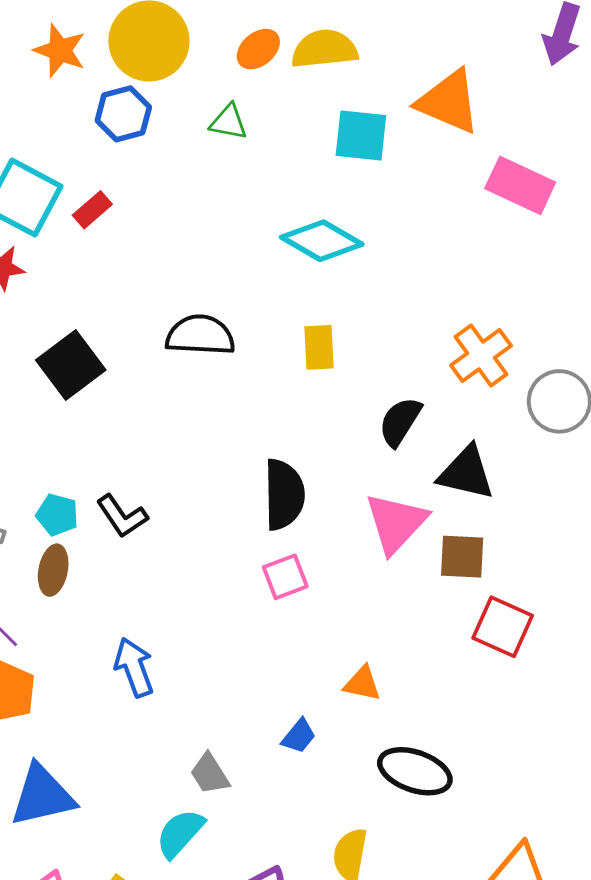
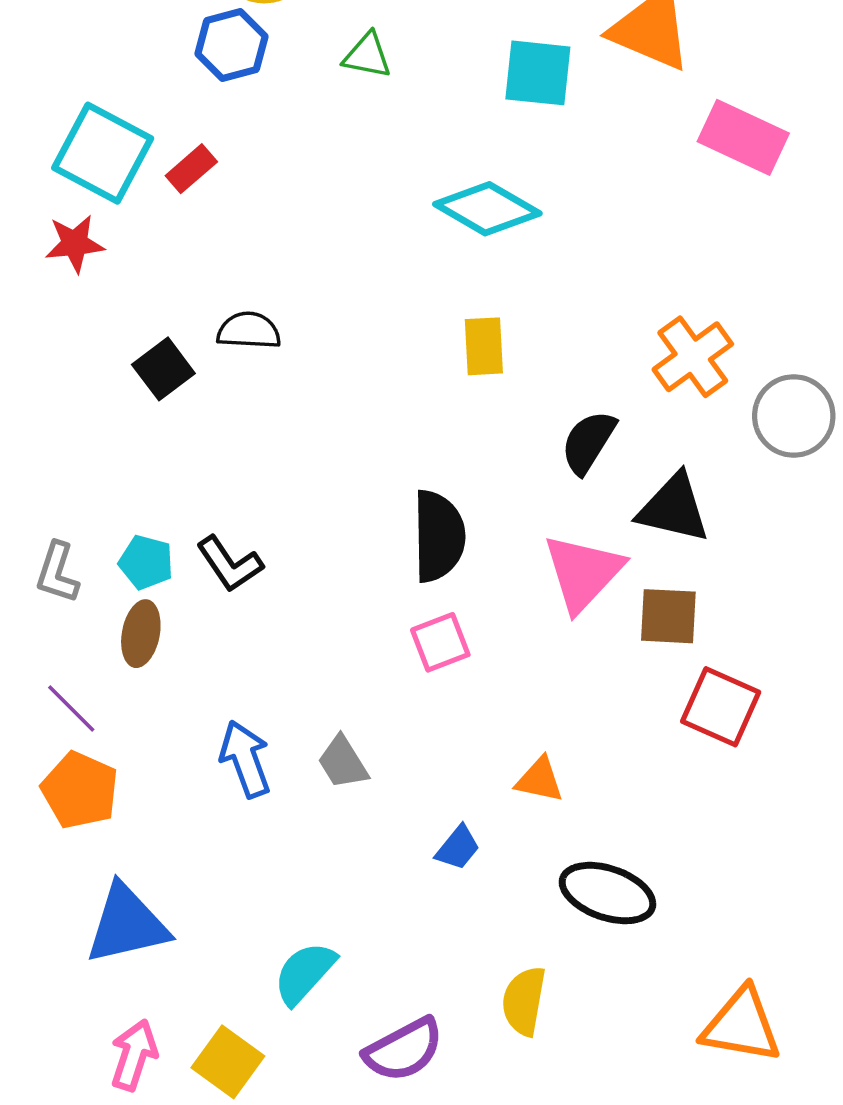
black semicircle: (200, 335) -> (249, 331), moved, size x0.7
black square: (71, 365) -> (163, 369), size x0.7
gray trapezoid: (210, 774) -> (343, 762), moved

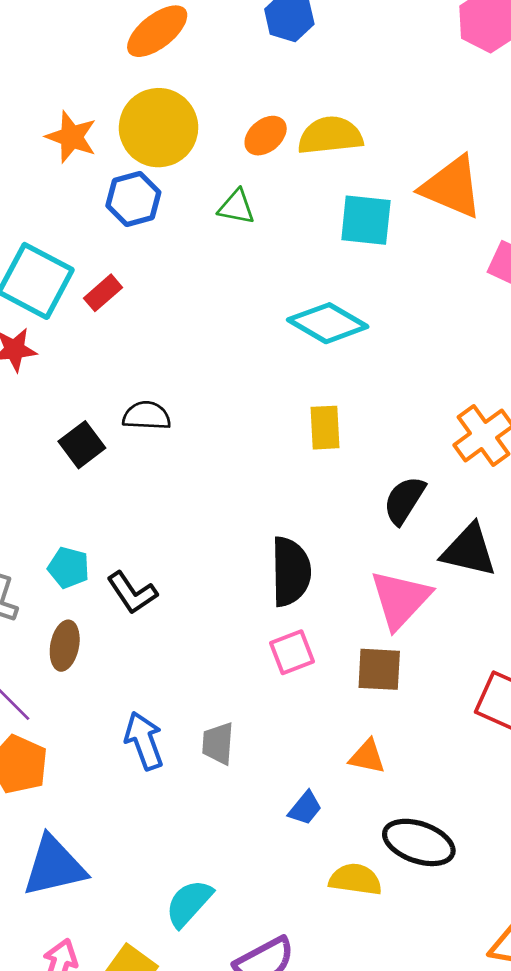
cyan pentagon: (146, 562) -> (69, 568), moved
brown square: (668, 616) -> (379, 669), moved
gray trapezoid: (343, 762) -> (218, 743), turned 36
yellow semicircle: (524, 1001) -> (355, 879), moved, turned 88

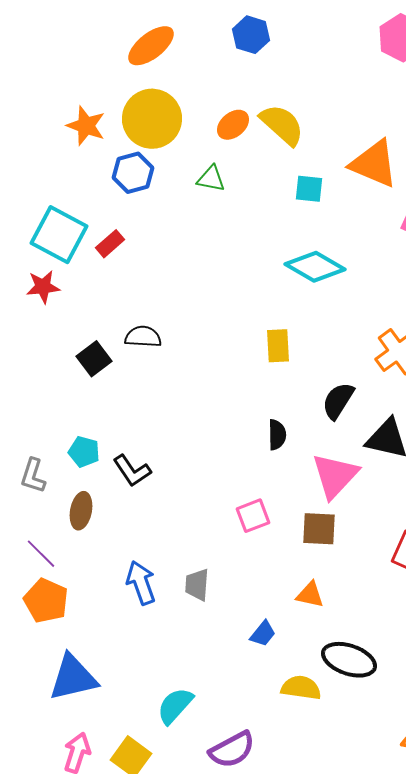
yellow semicircle: (330, 136) -> (282, 125), turned 48
cyan square: (366, 220) -> (309, 189), size x0.7
cyan diamond: (328, 323) -> (315, 267), moved
black semicircle: (291, 572) -> (277, 435), moved, size x0.6

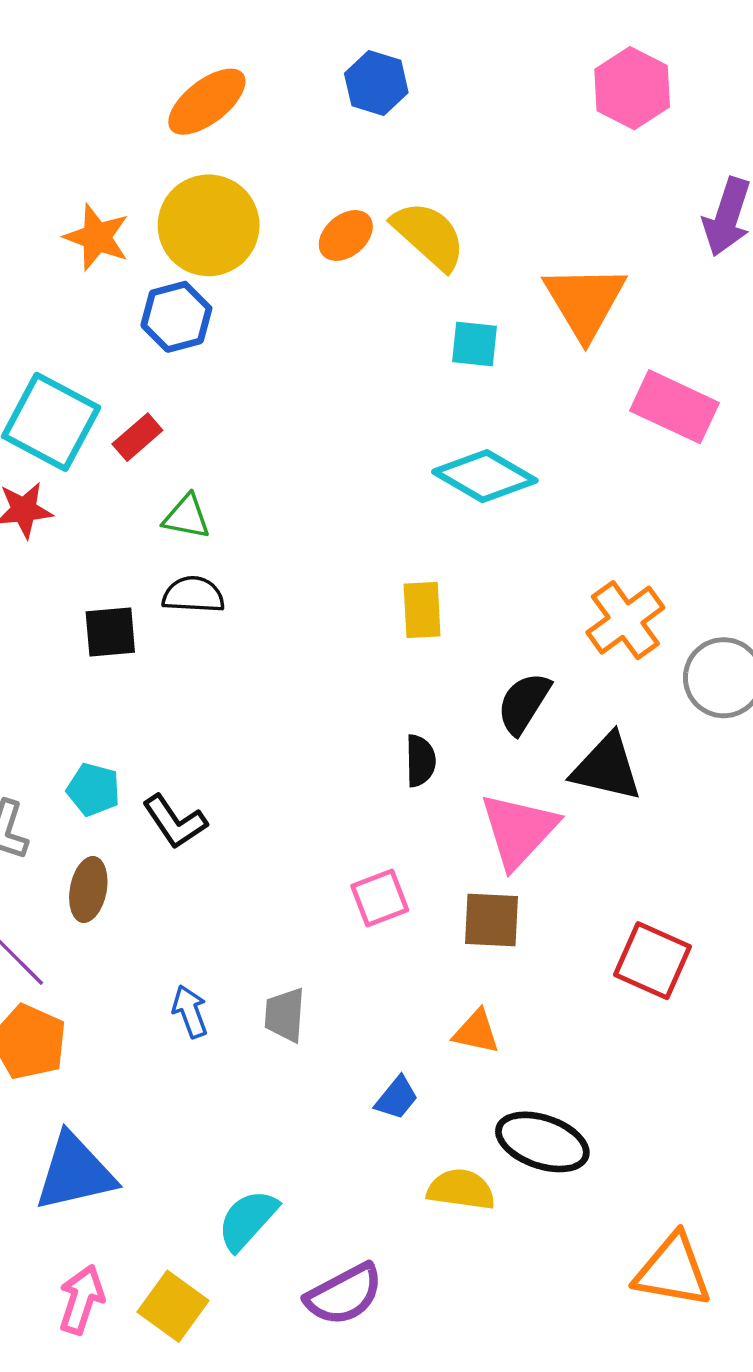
orange triangle: (374, 164) -> (585, 302), turned 36
green triangle: (211, 179) -> (187, 517), moved
black square: (94, 359) -> (110, 632), turned 32
blue arrow: (141, 583) -> (190, 1011), size x0.7

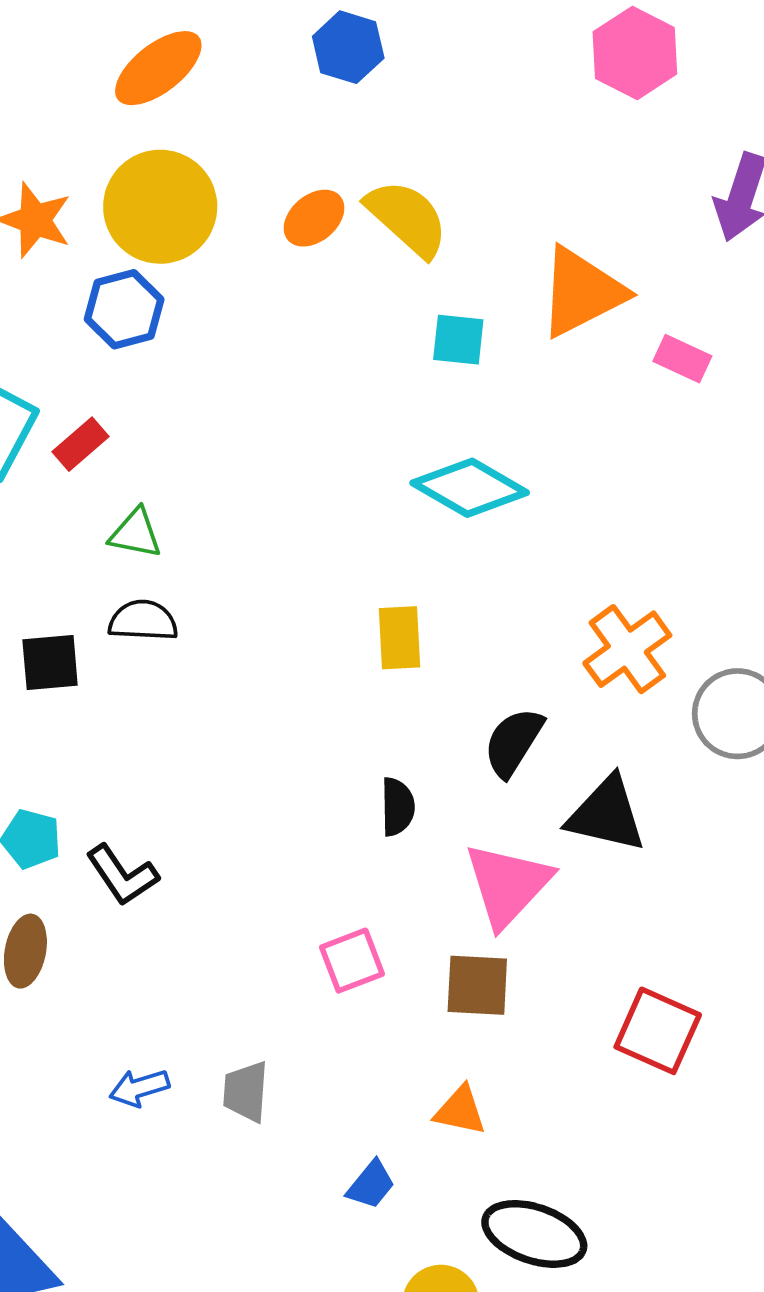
orange triangle: (585, 302) -> (582, 292), turned 34
pink rectangle: (675, 407) -> (682, 359), moved, size x0.6
blue arrow: (190, 1011) -> (139, 1088), turned -87

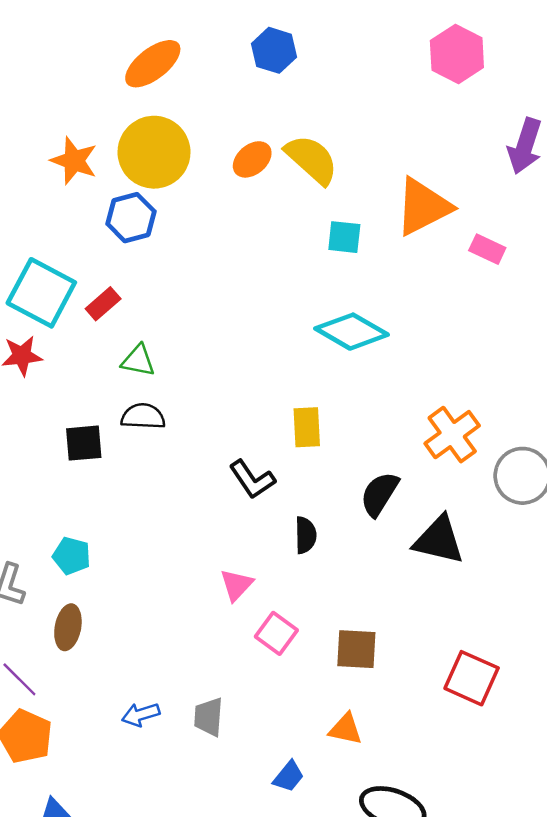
black L-shape: (122, 875) -> (252, 479), moved
pink triangle: (508, 885) -> (236, 585), moved, size x0.6
pink square: (352, 961) -> (276, 633), turned -33

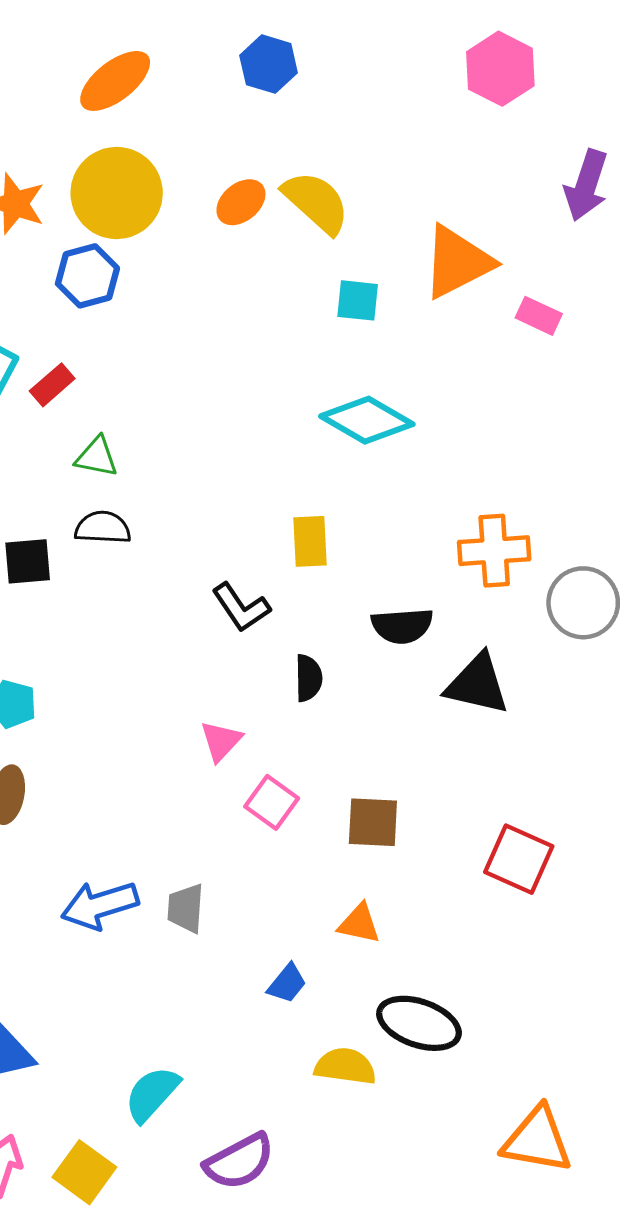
orange cross: (452, 435) -> (494, 551), turned 32
black semicircle: (379, 494) -> (402, 626), turned -126
blue arrow: (141, 715) -> (100, 905), size x1.6

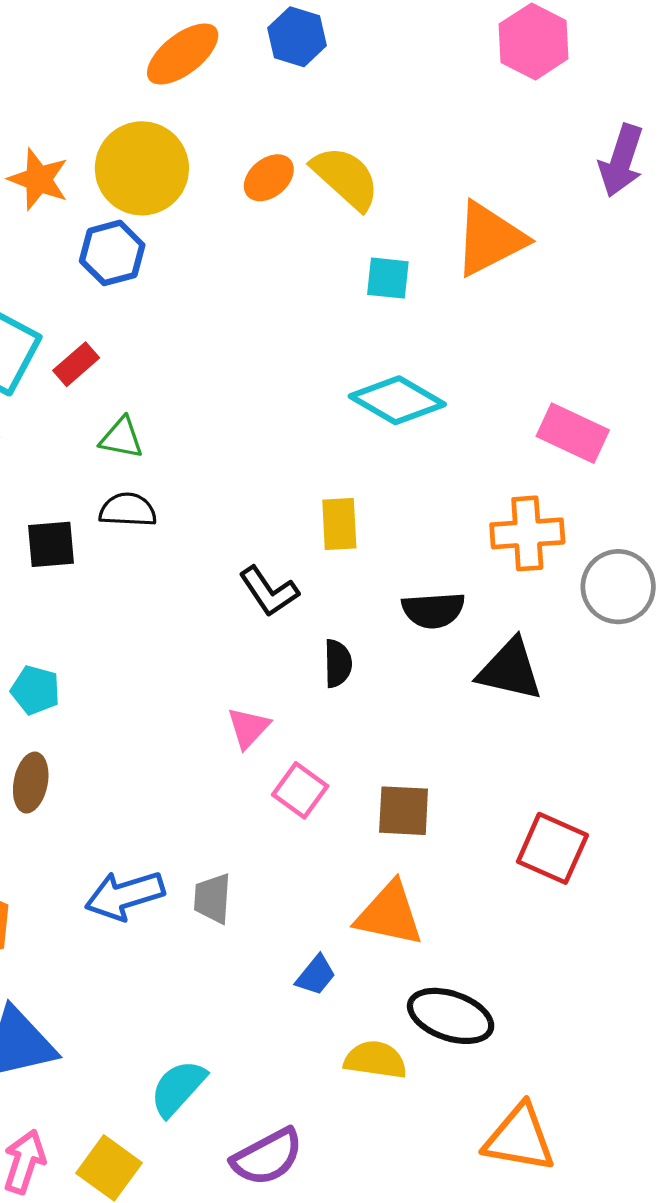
orange ellipse: (115, 81) -> (183, 54), moved
pink rectangle: (539, 316) -> (573, 433), moved, size x1.5
orange triangle: (359, 924) -> (389, 914), size x1.6
orange triangle: (537, 1140) -> (519, 1138), moved

